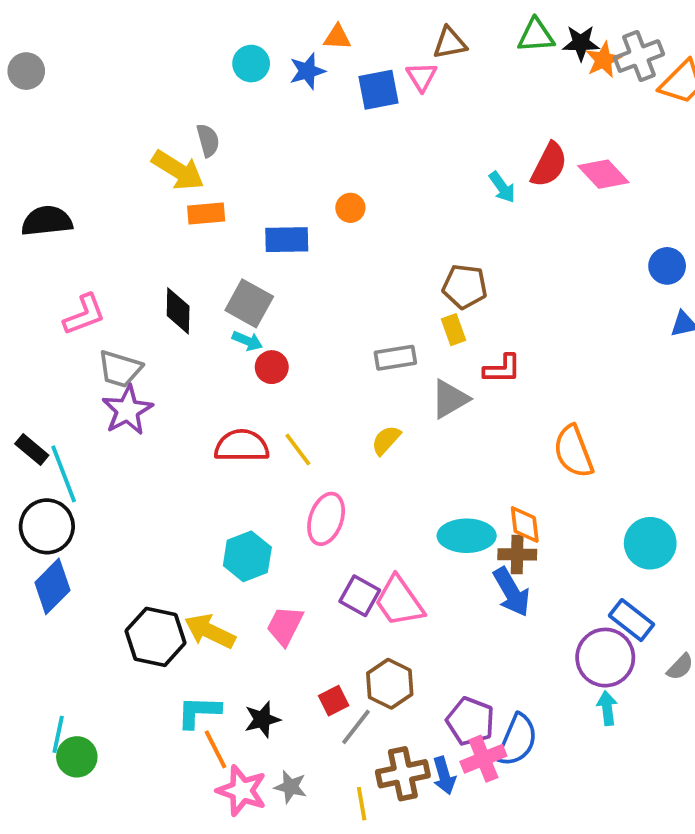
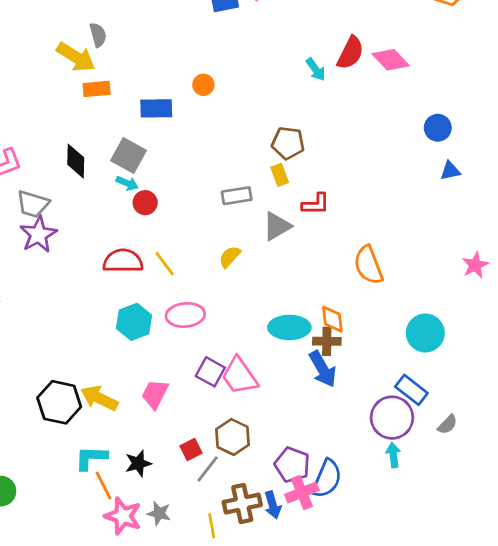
pink ellipse: (326, 519) -> (185, 315), turned 66
cyan hexagon: (247, 556) -> (134, 322), moved

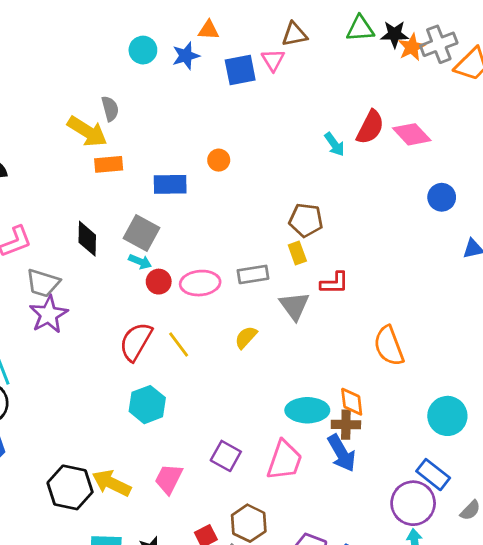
blue circle: (438, 128) -> (442, 197), moved
gray triangle: (277, 226) -> (294, 306), turned -36
red semicircle: (123, 261) -> (136, 342), turned -60
pink ellipse: (185, 315) -> (200, 283), moved
pink trapezoid: (239, 376) -> (284, 460), moved, turned -126

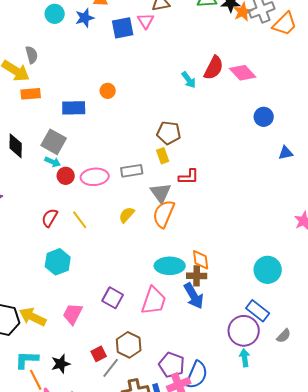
red semicircle: (136, 342) -> (50, 218), size x0.7
orange semicircle: (389, 346) -> (164, 214), moved, turned 44

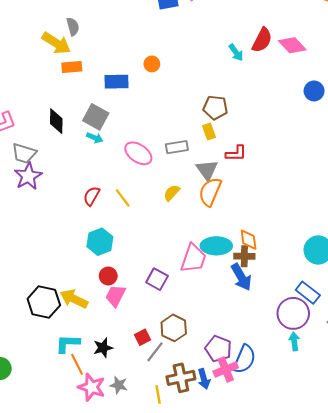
red circle: (66, 176) -> (108, 276), moved
pink ellipse: (95, 177) -> (138, 153), turned 40
pink trapezoid: (154, 301) -> (193, 258), moved

